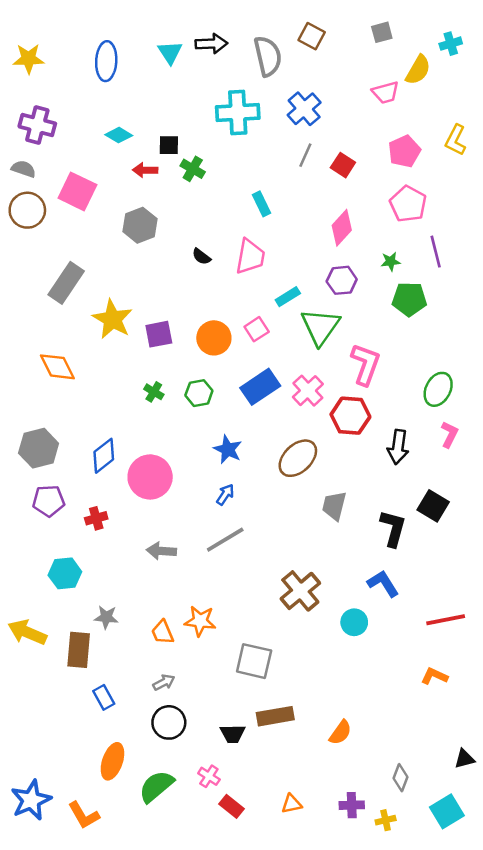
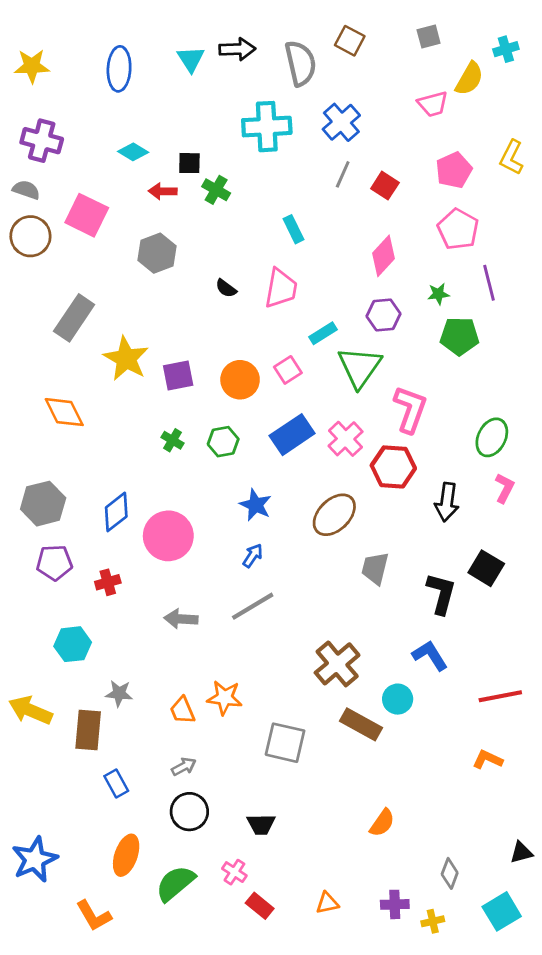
brown rectangle: (275, 716) -> (361, 724), moved, turned 39
blue star: (31, 800) -> (35, 859), moved

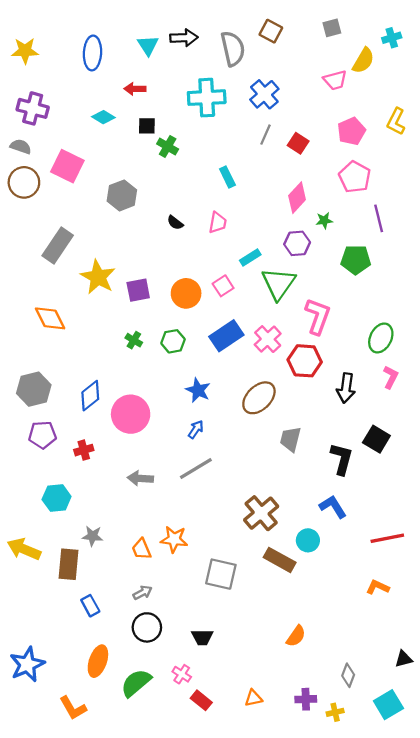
red arrow: (163, 191) -> (135, 89), moved
pink trapezoid: (281, 288) -> (218, 223), size x0.7
green star: (438, 294) -> (324, 220), moved

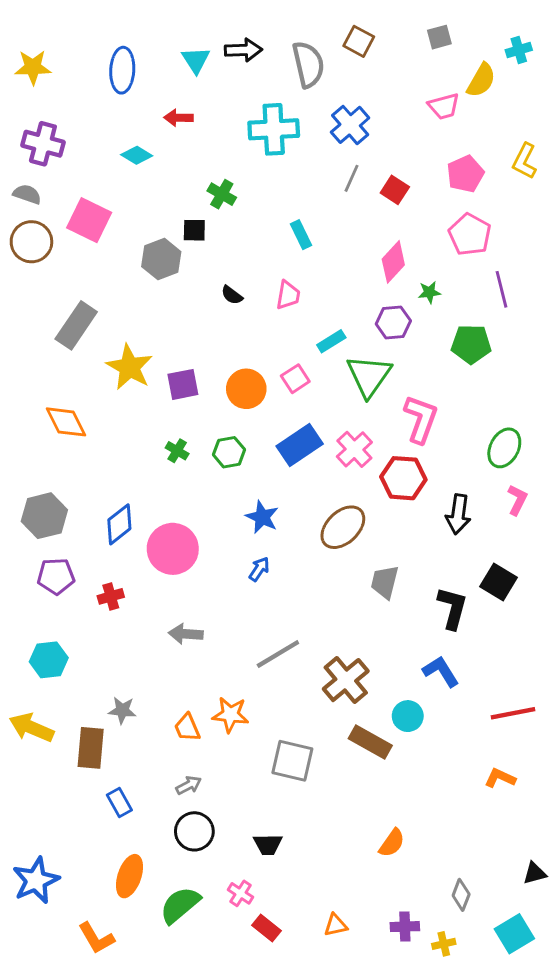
black square: (147, 126) -> (194, 230), moved
gray line: (196, 469) -> (278, 654), moved
cyan hexagon: (57, 498) -> (49, 660), moved

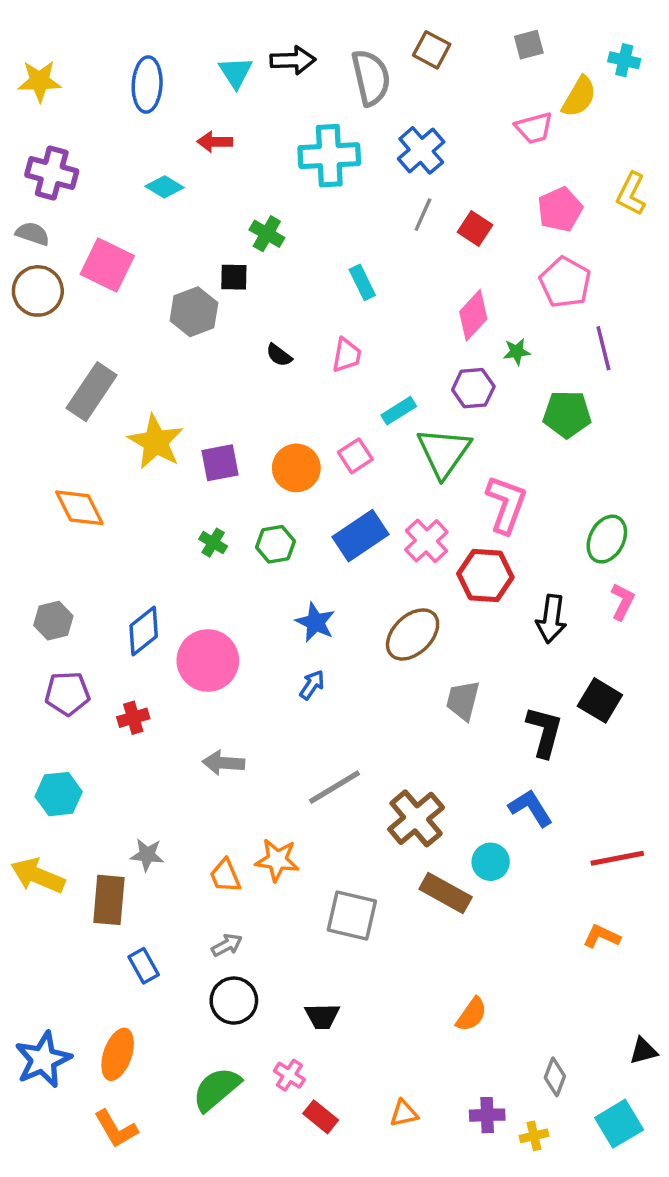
cyan cross: (519, 50) -> (624, 60), turned 30
gray hexagon: (44, 516) -> (53, 621), size x0.7
orange ellipse: (129, 876) -> (118, 1054), moved

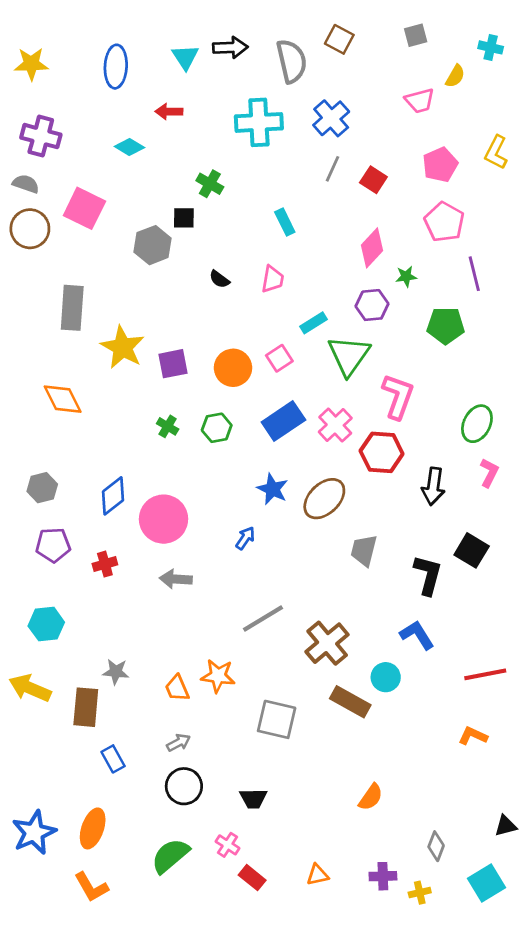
yellow semicircle: (579, 97) -> (455, 76), size x0.7
gray rectangle: (92, 392) -> (72, 308), turned -30
blue star: (315, 622) -> (273, 489), moved
gray arrow: (223, 763) -> (176, 579), moved

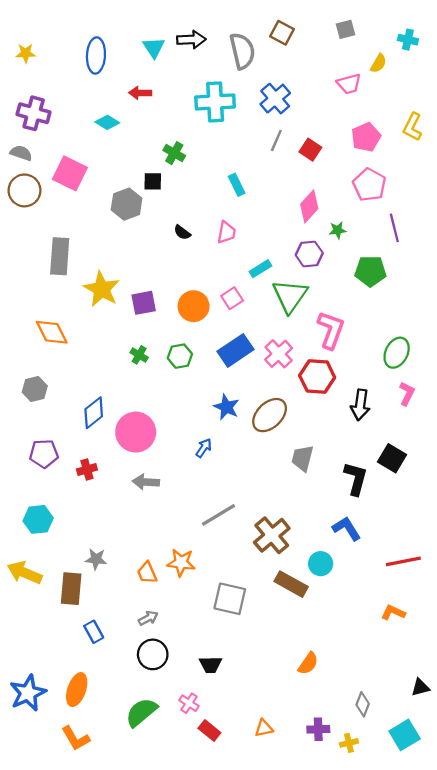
yellow star: (31, 64) -> (26, 53), size x0.7
gray hexagon: (42, 488) -> (35, 389), moved

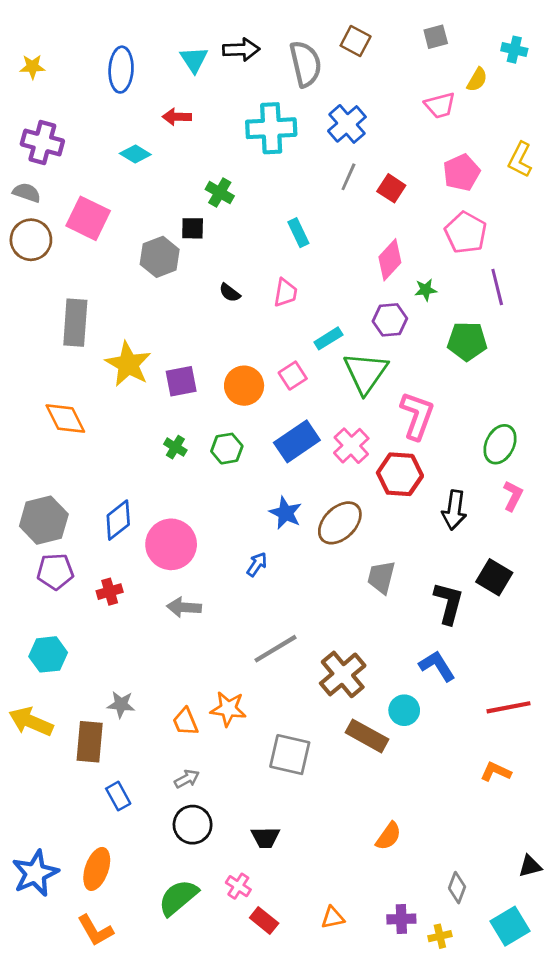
gray hexagon: (35, 389) -> (44, 520), moved, size x1.5

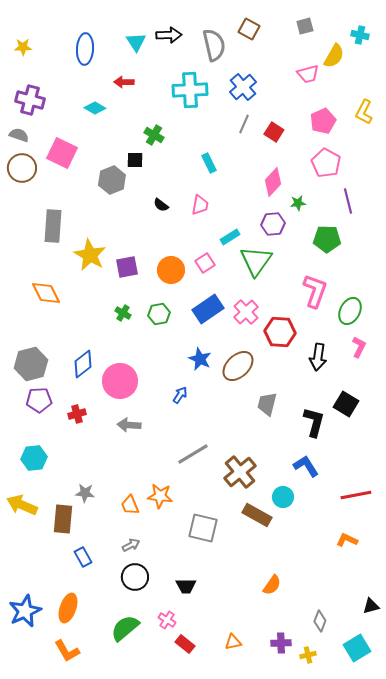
yellow semicircle: (477, 80) -> (334, 56), size x1.4
pink L-shape: (417, 416) -> (315, 291), moved

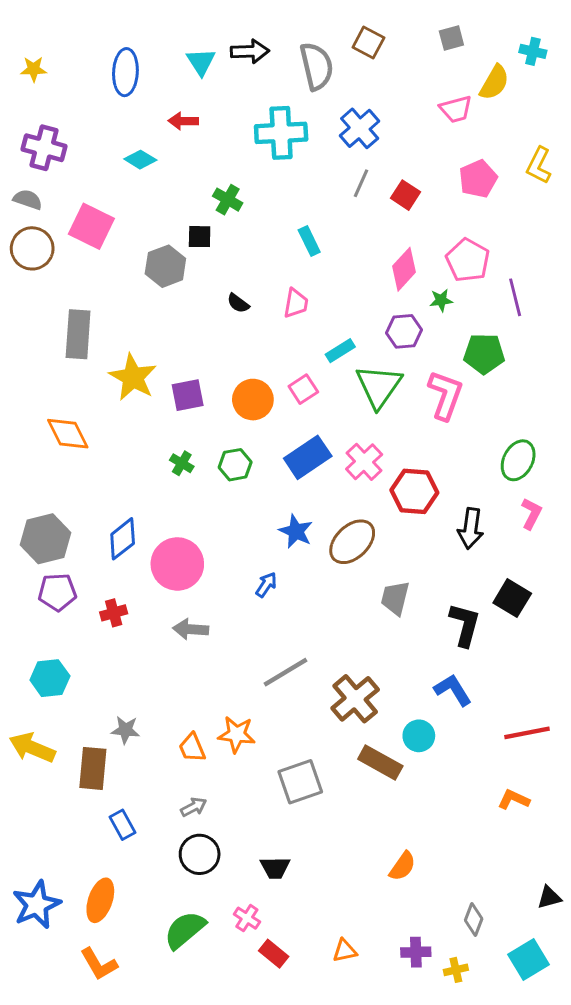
pink pentagon: (326, 163) -> (468, 260), moved
pink L-shape: (315, 291) -> (445, 395), moved
gray square: (203, 528) -> (300, 782), turned -32

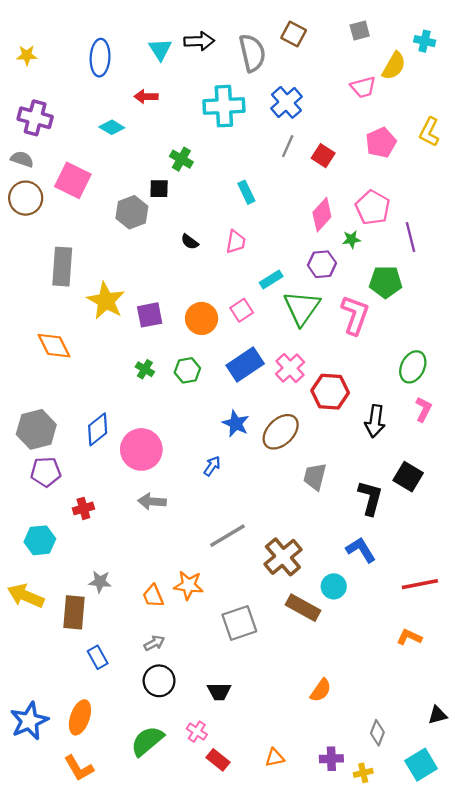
red cross: (114, 613) -> (83, 508), moved

